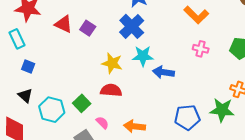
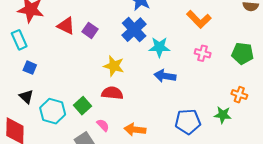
cyan star: (143, 56) -> (159, 47), moved
green star: (222, 110) -> (223, 115), size x0.7

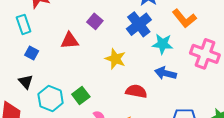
orange L-shape: (199, 19) -> (184, 18), moved
red triangle: (66, 26) -> (70, 41), moved, turned -36
pink cross: (203, 53) -> (205, 54), size x1.8
red semicircle: (112, 93) -> (136, 91), moved

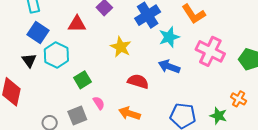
cyan star: (163, 44) -> (169, 37), turned -30
blue square: (32, 53) -> (38, 32), size x1.5
cyan hexagon: (51, 98) -> (56, 55), moved

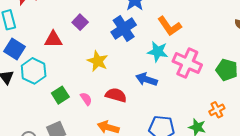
cyan star: (169, 37) -> (158, 52), moved, turned 30
orange cross: (239, 99) -> (217, 110), turned 35
pink semicircle: (99, 103) -> (86, 99), moved

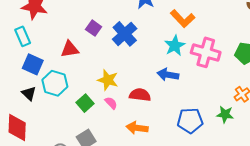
blue cross: (124, 29) -> (125, 34), moved
cyan star: (158, 52) -> (175, 46), turned -30
yellow star: (98, 61) -> (108, 80), moved

